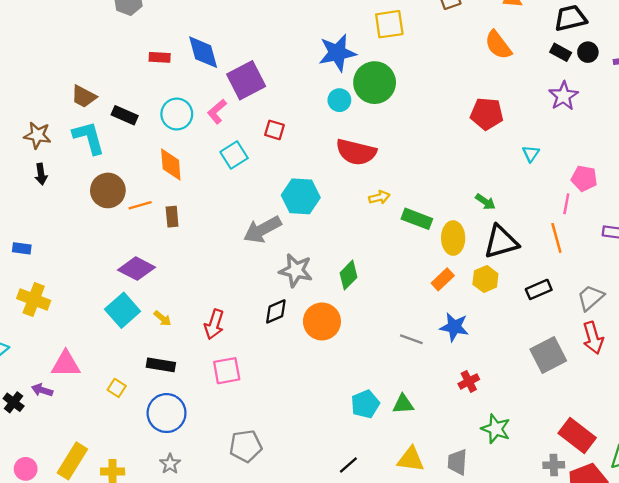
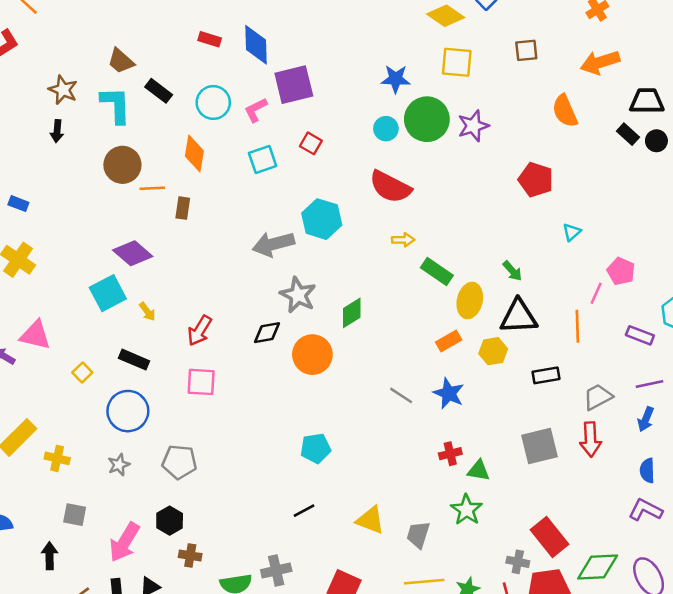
blue star: (337, 53) -> (396, 79), size x0.7
purple star: (563, 96) -> (473, 126), moved
cyan pentagon: (365, 404) -> (316, 448), moved
green triangle: (403, 404) -> (479, 471), moved
gray pentagon: (246, 446) -> (179, 462), moved

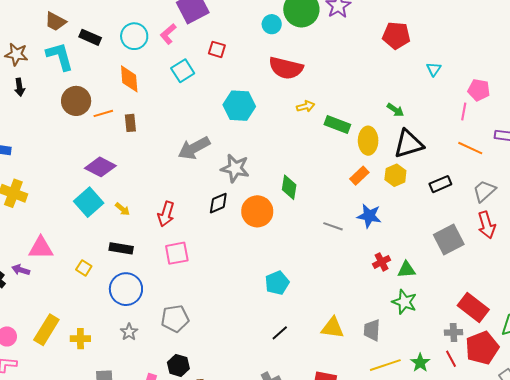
gray arrow: (273, 244) -> (194, 148), moved
green diamond: (352, 313) -> (289, 187), moved, turned -35
orange line: (577, 326) -> (470, 148), moved, turned -50

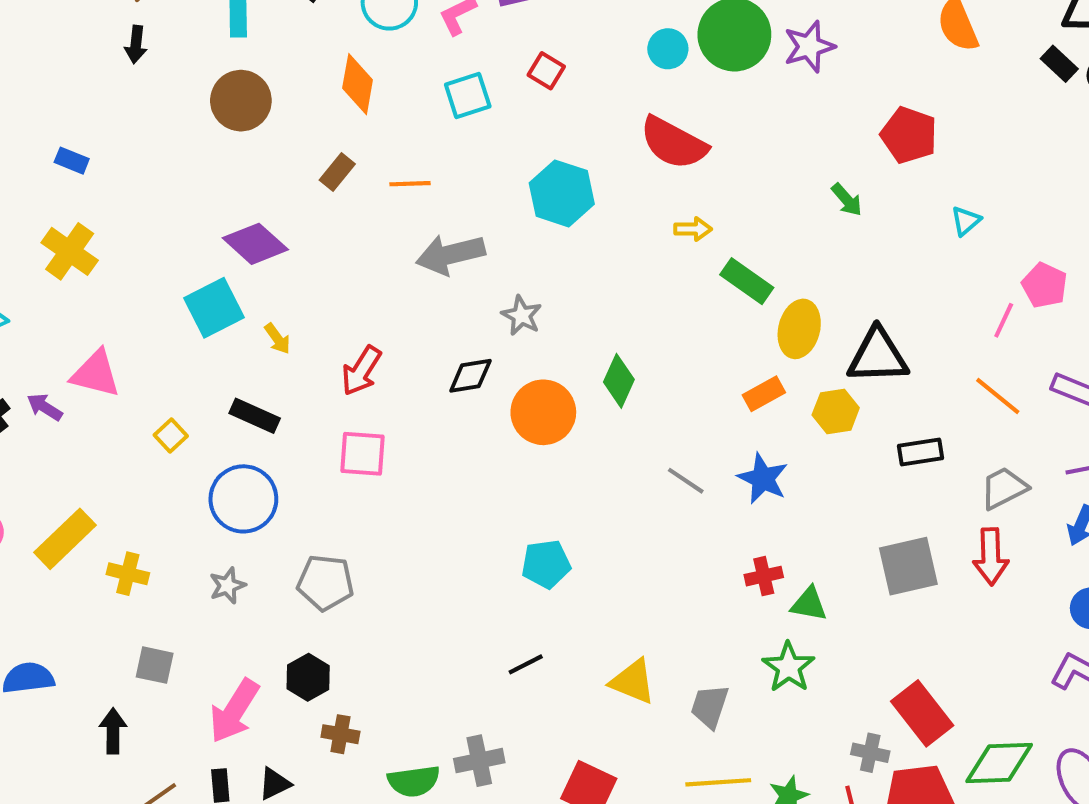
green arrow: (395, 110) -> (847, 200), moved
orange line: (103, 113) -> (410, 184), moved
brown rectangle: (130, 123) -> (337, 172), turned 30
gray star: (235, 168) -> (522, 316), size x0.7

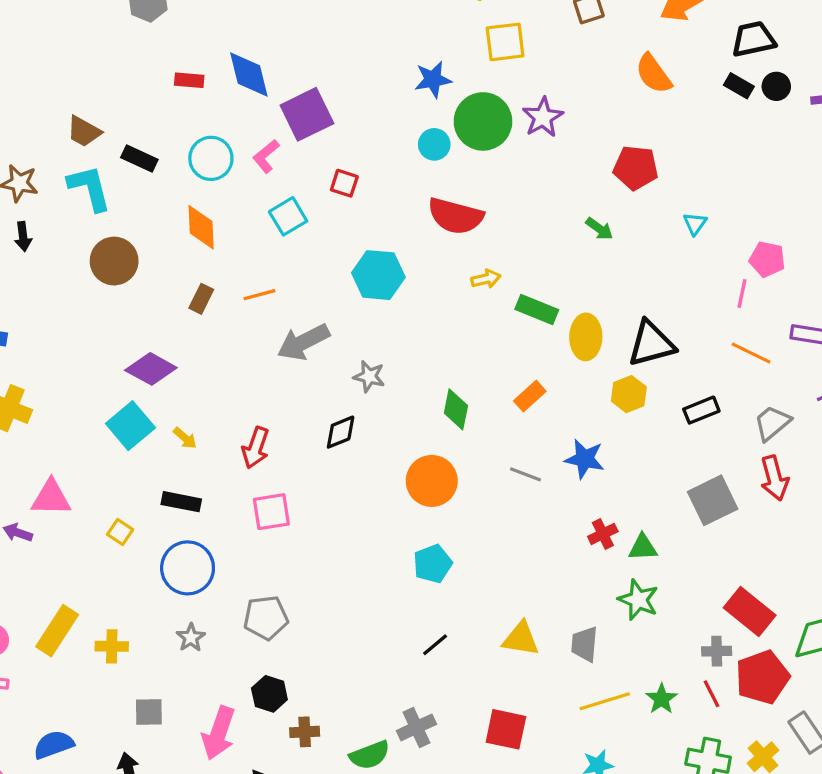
orange rectangle: (764, 394) -> (530, 396), moved
orange circle: (543, 412) -> (432, 481), moved

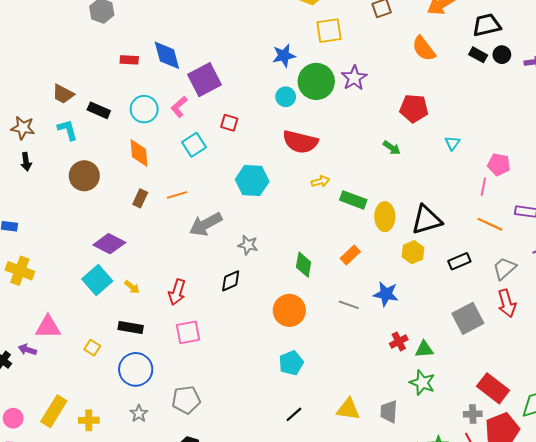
cyan L-shape: (89, 188) -> (68, 130), size x0.7

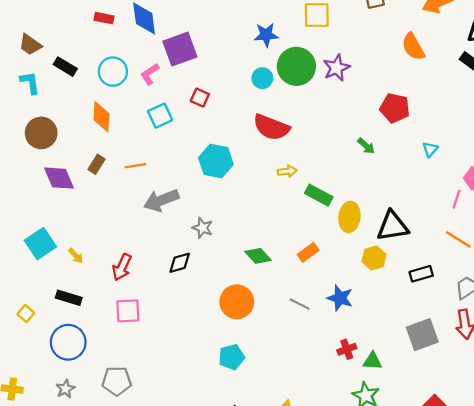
purple diamond: (109, 244) -> (59, 178), moved, turned 32
green diamond: (304, 265) -> (258, 256), turned -60

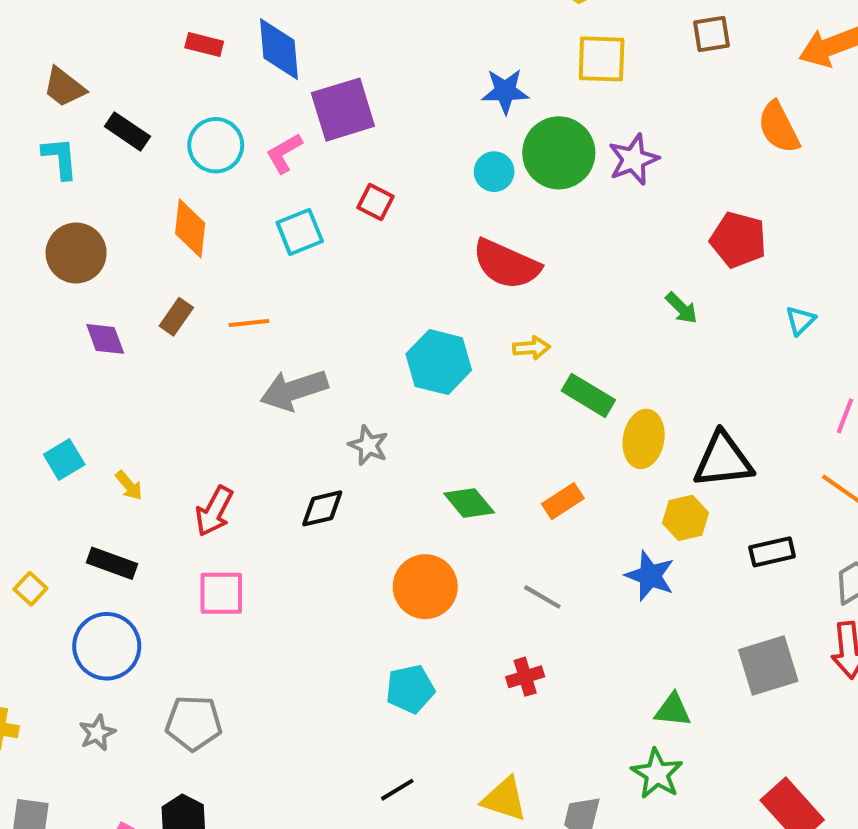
cyan hexagon: (216, 161) -> (439, 362), moved
purple diamond: (59, 178) -> (105, 339), size x0.7
cyan square: (40, 244) -> (64, 459), size x0.7
blue star: (340, 298) -> (650, 576), moved
red cross: (347, 349) -> (525, 677), moved

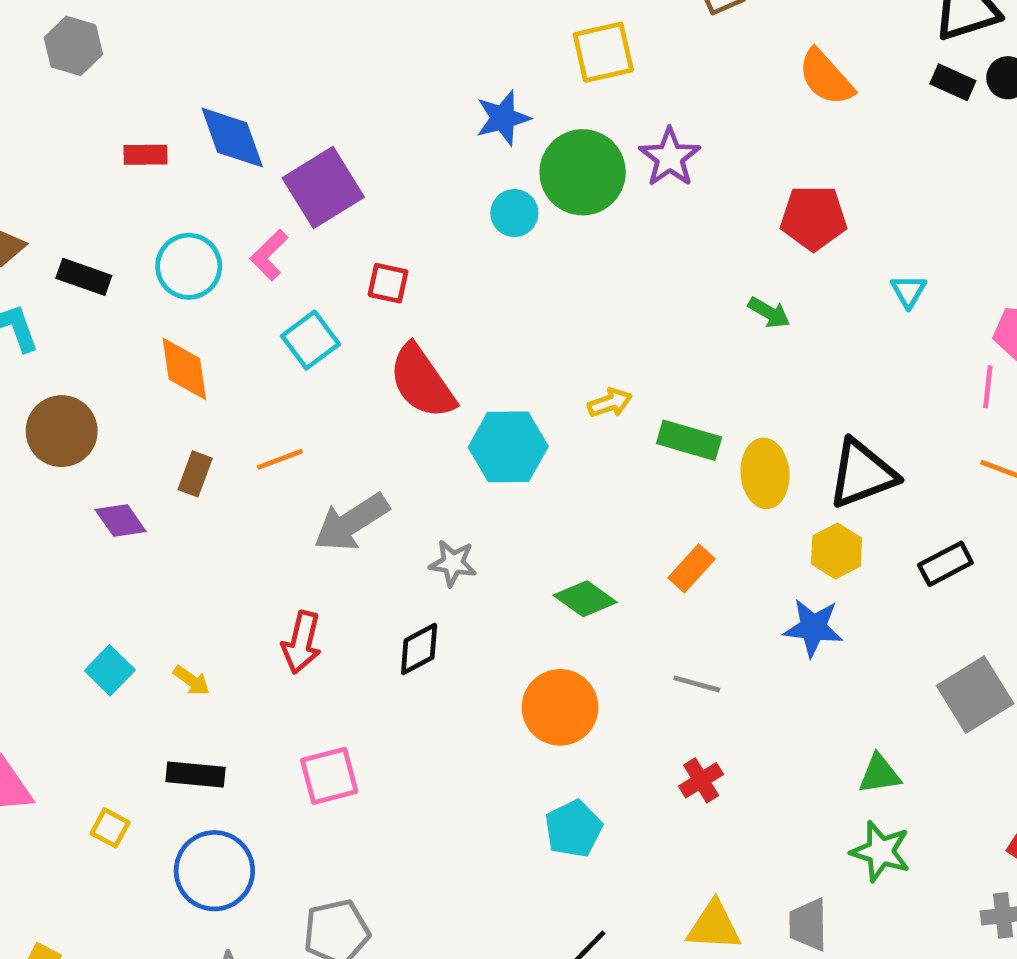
red semicircle: (506, 264) -> (422, 382), moved, turned 46
red arrow: (214, 511) -> (302, 642), moved

